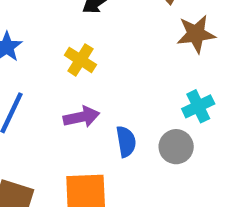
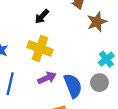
yellow cross: (80, 60) -> (40, 48), size x1.5
blue semicircle: (126, 142) -> (73, 86), size x1.5

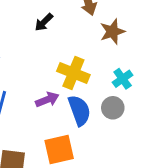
yellow cross: (40, 48) -> (73, 73), moved

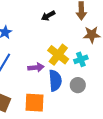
cyan cross: (123, 79) -> (81, 59), moved

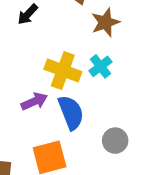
gray circle: (78, 85) -> (115, 141), moved

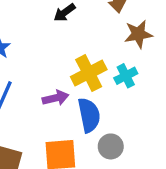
yellow cross: (63, 70) -> (89, 73), turned 32
gray circle: (115, 141) -> (111, 146), moved

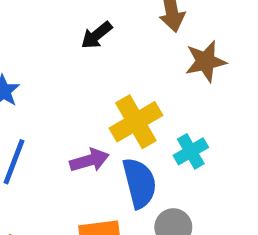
cyan cross: (126, 76) -> (191, 151), moved

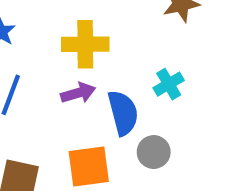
yellow cross: (136, 122) -> (85, 44), moved, turned 30

